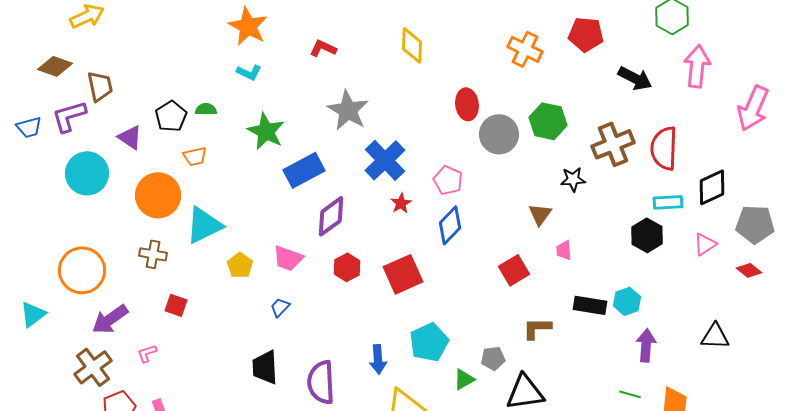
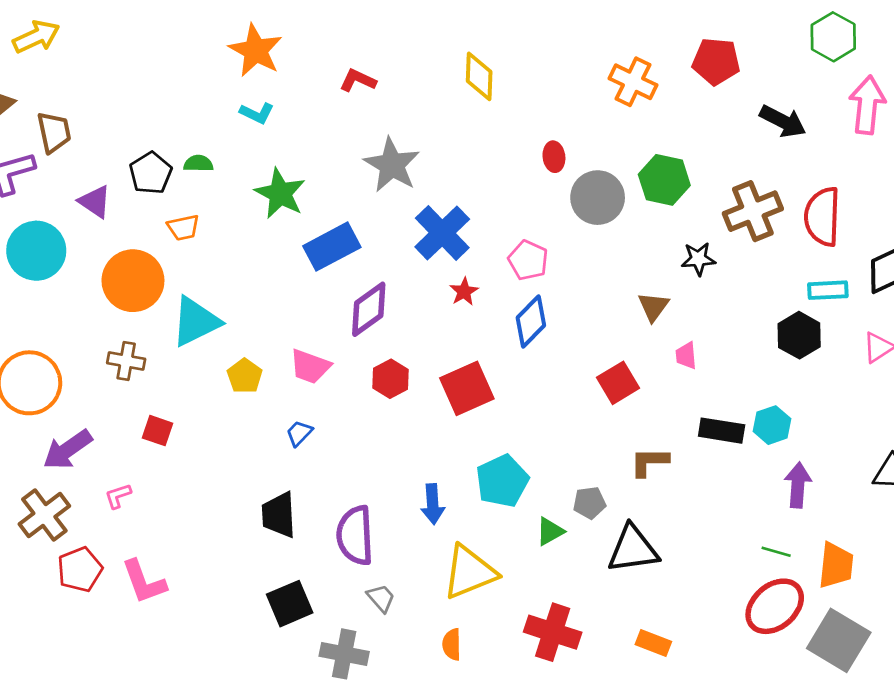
red ellipse: (467, 104) -> (554, 157), size x0.7

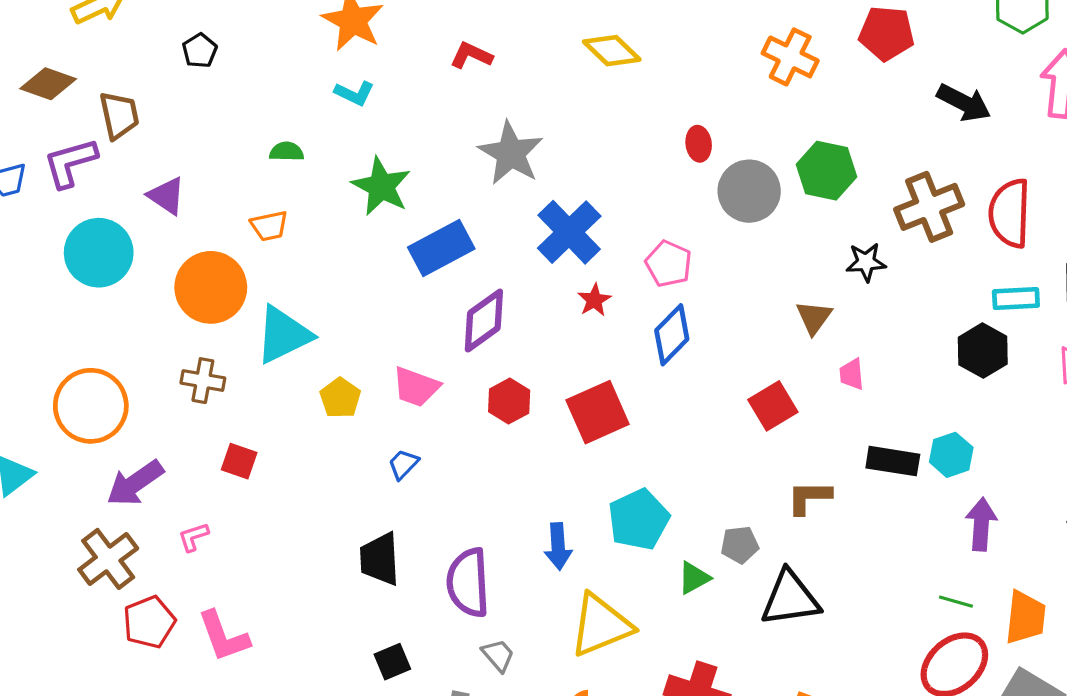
yellow diamond: (479, 76) -> (612, 51), turned -48
black pentagon: (151, 173) -> (200, 51), moved, size x0.7
black square: (290, 604) -> (392, 662), size x0.7

